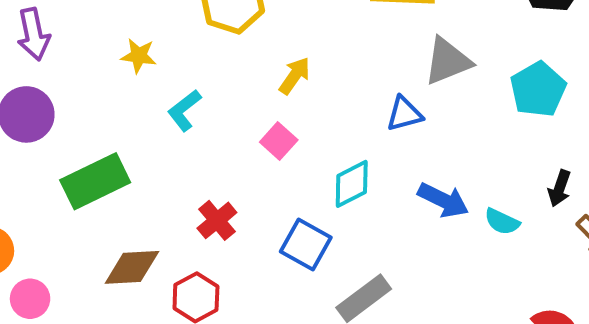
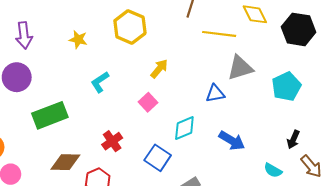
yellow star: (139, 56) -> (78, 39), moved
cyan semicircle: (502, 222) -> (273, 170), moved

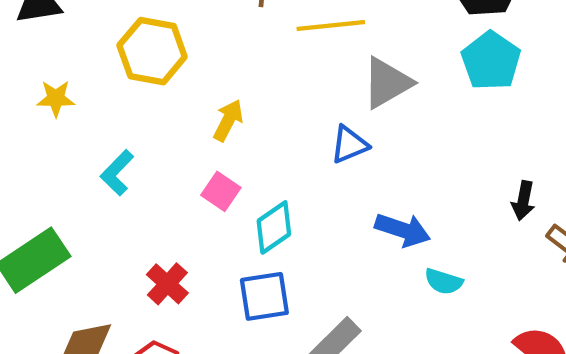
cyan pentagon: (286, 87) -> (491, 61), moved
cyan diamond: (184, 128) -> (274, 227), moved
blue square: (158, 158) -> (264, 296), turned -30
cyan semicircle: (273, 170) -> (444, 282), moved

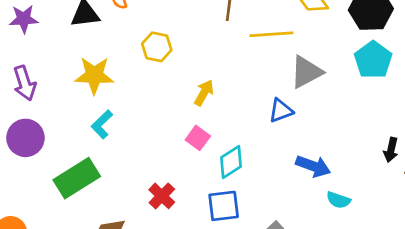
yellow hexagon: (152, 51) -> (157, 47), size x0.7
yellow star: (56, 98) -> (94, 75), size x1.6
cyan L-shape: (117, 173) -> (102, 124), moved

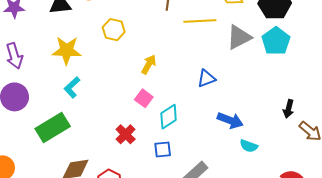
gray triangle: (306, 72) -> (239, 37), moved
red cross: (162, 196) -> (126, 134), moved
blue square: (224, 206) -> (163, 149), size x0.7

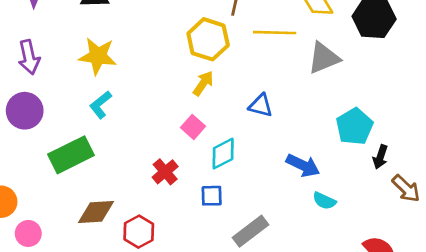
yellow hexagon: (114, 30) -> (208, 39), moved, size x1.4
cyan pentagon: (276, 41) -> (355, 126), moved
blue triangle: (206, 78) -> (261, 105), moved, turned 30

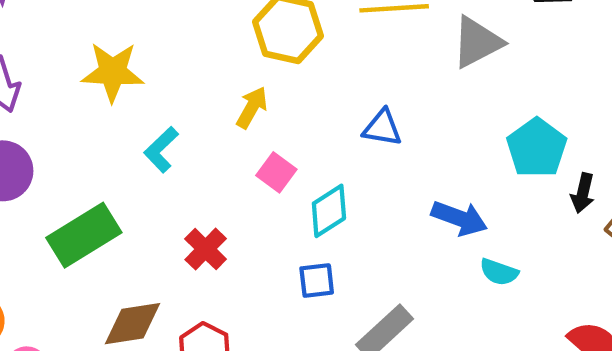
yellow arrow: (203, 83) -> (252, 107), moved
cyan L-shape: (101, 105) -> (161, 150), moved
red cross: (165, 172) -> (206, 249), moved

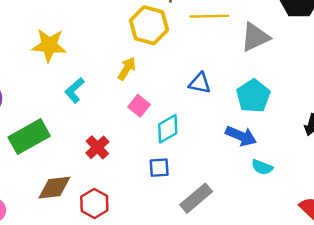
cyan pentagon: (537, 148) -> (253, 96), moved

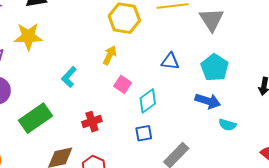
gray triangle: (255, 37) -> (212, 20), turned -32
yellow star: (49, 45) -> (28, 36), moved
red cross: (97, 147) -> (92, 122), turned 30

